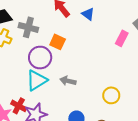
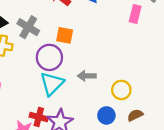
gray cross: (28, 27) -> (28, 27), turned 30
yellow circle: (111, 95) -> (121, 90), moved

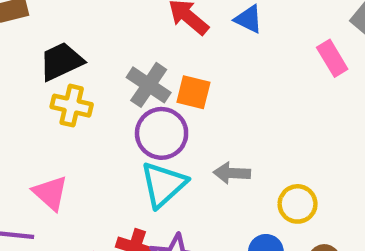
pink rectangle: (135, 14) -> (332, 58), turned -48
gray cross: (28, 27) -> (149, 85), moved

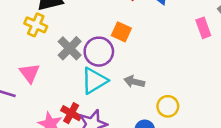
gray cross: (149, 85) -> (70, 48), moved
yellow cross: (72, 106) -> (36, 25), moved

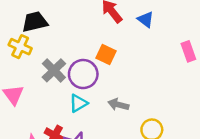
cyan triangle: (94, 81) -> (78, 103), size x0.7

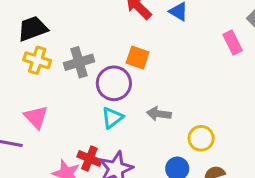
black trapezoid: (35, 22) -> (33, 29), moved
gray cross: (54, 70) -> (79, 62), moved, turned 35

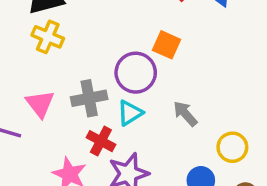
gray cross: (79, 62) -> (89, 98), moved
gray arrow: (159, 114) -> (185, 114), turned 35
red cross: (89, 158) -> (101, 141), moved

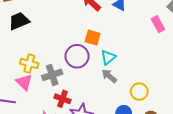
yellow cross: (48, 37) -> (29, 64), moved
cyan triangle: (130, 113) -> (108, 57), moved

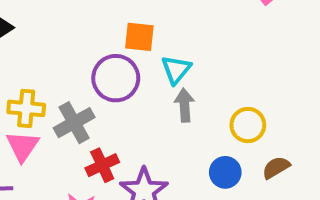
gray arrow: (109, 76) -> (185, 105), turned 56
pink triangle: (24, 82) -> (22, 146), turned 30
red cross: (62, 99) -> (102, 165), turned -35

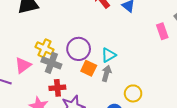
orange square: (139, 37) -> (89, 68), moved
yellow cross: (26, 108) -> (45, 48), moved
gray cross: (74, 123) -> (51, 63), turned 30

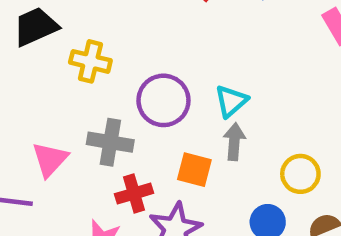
yellow cross: (45, 48) -> (90, 61), moved
orange square: (89, 68) -> (194, 170), moved

